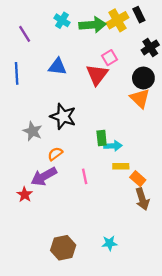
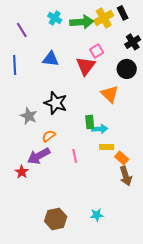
orange triangle: (140, 98) -> (110, 94), moved

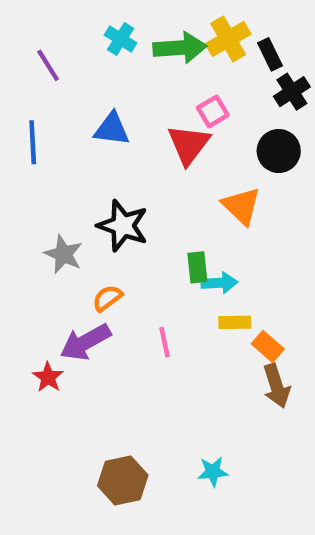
black rectangle: (123, 13) -> (270, 54), moved

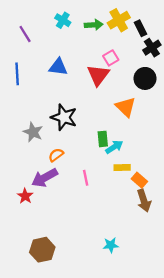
green arrow: (180, 48) -> (94, 25), size x0.7
cyan arrow: (219, 283) -> (114, 147), turned -30
brown hexagon: (123, 480) -> (42, 250), moved

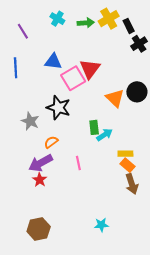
pink square: (111, 58) -> (73, 78), moved, size x1.6
black circle: (145, 78) -> (137, 92), moved
yellow rectangle: (122, 167) -> (125, 154), moved
red star: (25, 196) -> (40, 180), moved

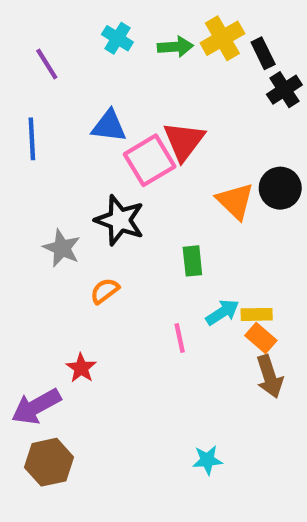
cyan arrow: (104, 135) -> (222, 312), moved
purple arrow: (41, 163) -> (36, 407), moved
pink line: (78, 163) -> (180, 338), moved
brown hexagon: (39, 229) -> (49, 462), moved

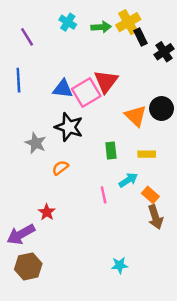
black rectangle: (263, 53) -> (141, 37), moved
blue triangle: (109, 126) -> (63, 89), moved
yellow rectangle: (257, 314) -> (147, 154), moved

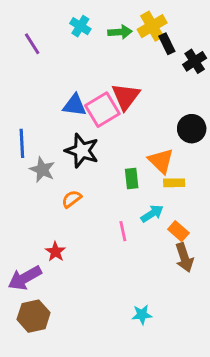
blue line: (18, 80) -> (22, 143), moved
orange triangle: (136, 116) -> (161, 161), moved

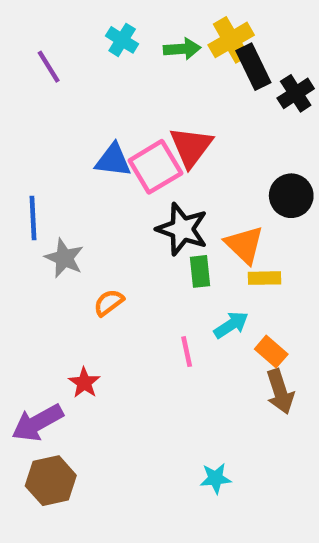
black rectangle: (167, 44) -> (253, 67), size x1.4
black star: (82, 151) -> (182, 229), moved

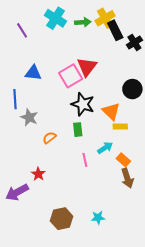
cyan cross: (122, 40) -> (55, 18), size x1.5
blue triangle: (113, 160) -> (33, 73), moved
green rectangle: (200, 271) -> (78, 130), moved
brown hexagon: (51, 481) -> (62, 219), moved

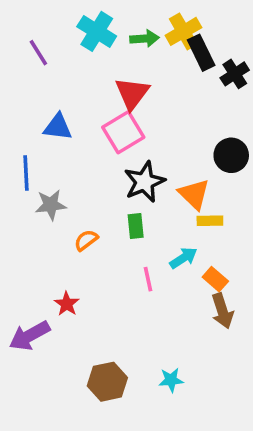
red triangle: (87, 67) -> (132, 93), moved
black star: (83, 104) -> (145, 182), turned 30
gray star: (29, 117) -> (51, 205), turned -30

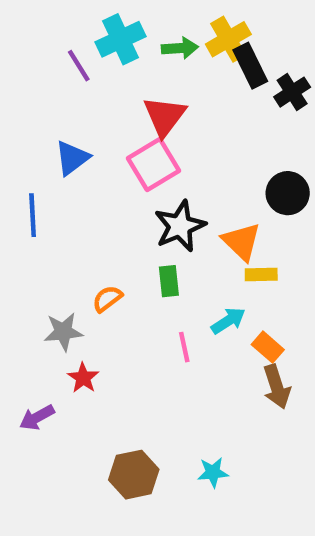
cyan cross: (97, 31) -> (121, 39), turned 33
purple line: (38, 53) -> (79, 66), moved
blue triangle: (58, 127) -> (72, 158), turned -44
gray star: (51, 205) -> (63, 332), moved
purple arrow: (30, 336) -> (37, 417), size x0.7

